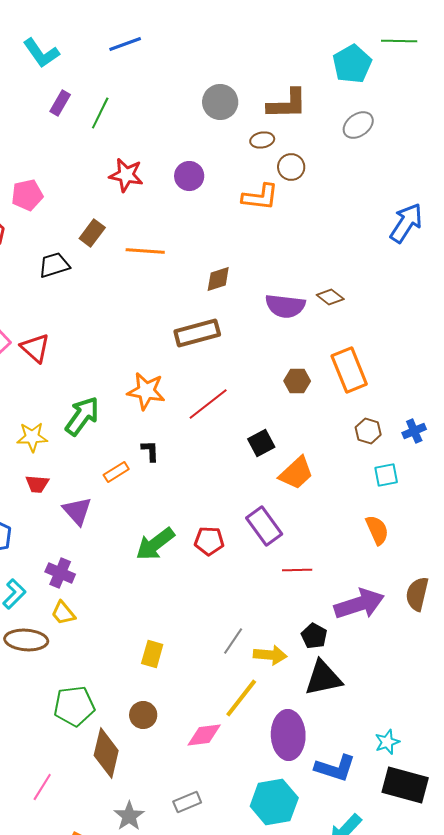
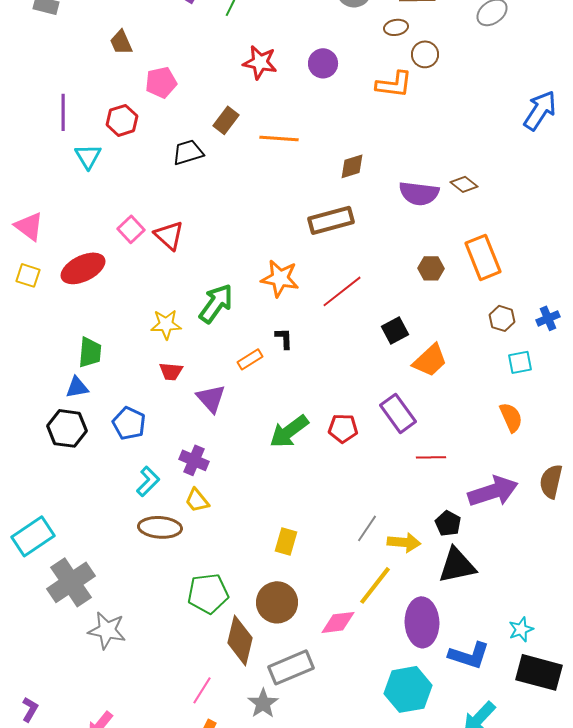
brown circle: (143, 715) -> (277, 602), size x1.5
pink line: (42, 787) -> (202, 690), moved
gray rectangle: (187, 802) -> (291, 667), moved, size x1.6

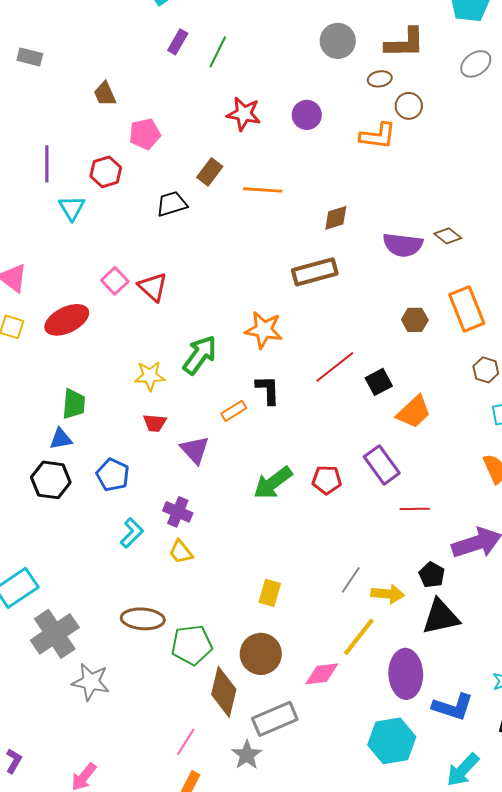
red line: (342, 291) -> (335, 367), moved
black L-shape: (284, 338) -> (268, 390), size x1.4
brown ellipse: (160, 527) -> (143, 619), moved

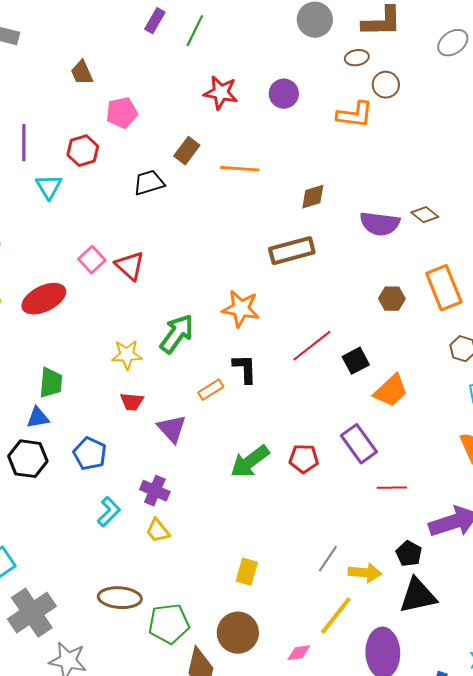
pink diamond: (322, 674) -> (299, 653), size x0.7

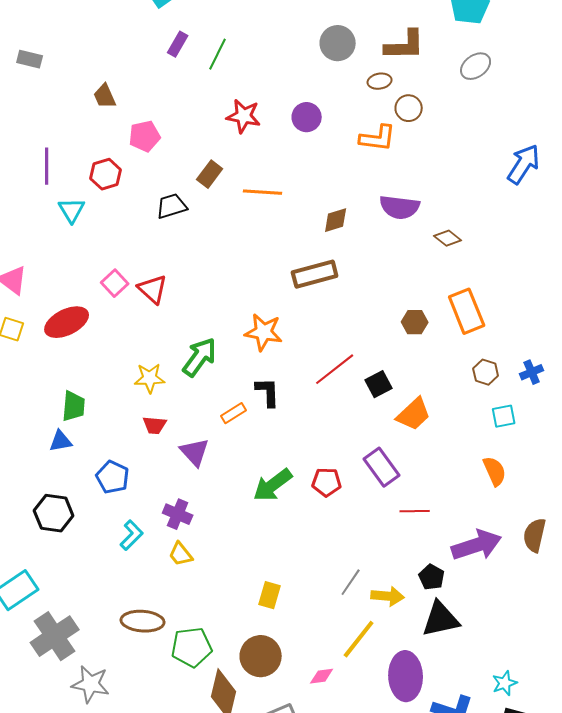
purple semicircle: (380, 224) -> (400, 207), moved
black hexagon: (28, 459) -> (54, 513), moved

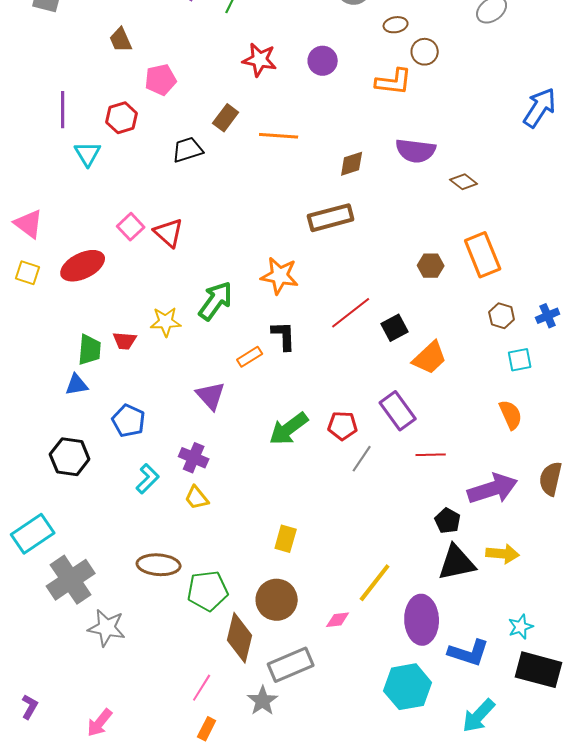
red trapezoid: (155, 425) -> (125, 341), moved
gray line: (351, 582) -> (362, 459), moved
yellow arrow: (388, 596) -> (503, 554), moved

